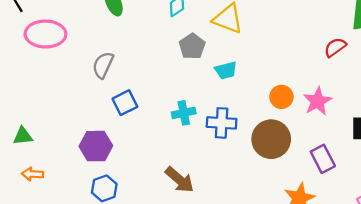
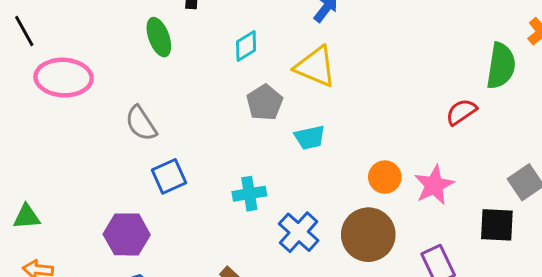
gray semicircle: (103, 65) -> (141, 123), turned -60
blue cross: (222, 123) -> (299, 232), moved, turned 36

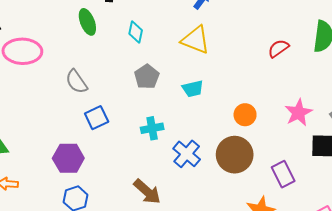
cyan diamond: (246, 46) -> (136, 32), moved, turned -45
gray pentagon: (265, 103) -> (147, 77), moved
red semicircle: (461, 112) -> (278, 48), moved
pink star: (434, 185) -> (298, 113), moved

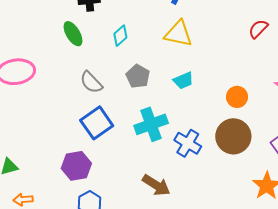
cyan diamond: (136, 32) -> (120, 36), turned 45
gray semicircle: (76, 82) -> (91, 82), moved
blue square: (97, 118) -> (97, 123), size x1.4
cyan cross: (152, 128) -> (151, 124), size x1.5

